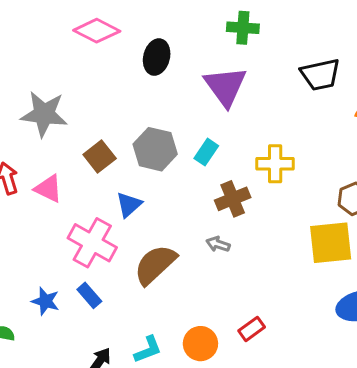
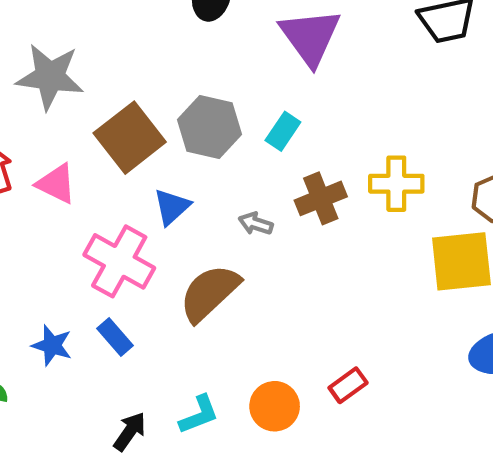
brown square: (100, 156) -> (130, 138), size x1.5
yellow cross: (275, 164) -> (396, 184), moved
gray arrow: (218, 244) -> (256, 224), moved

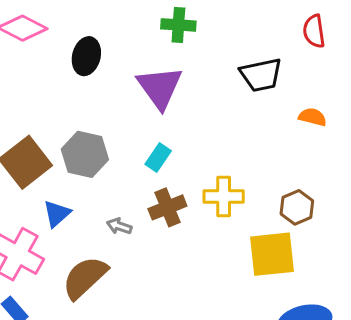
cyan rectangle: (283, 131) -> (158, 158), moved

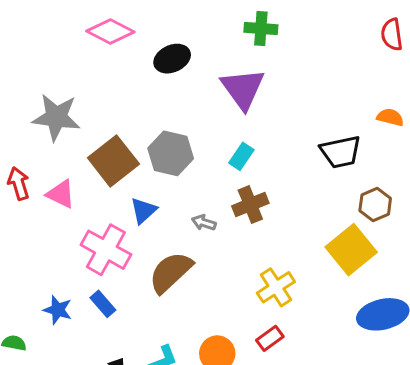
black ellipse: (86, 56) -> (172, 59), turned 52
black trapezoid: (261, 75) -> (341, 152), moved
yellow cross: (224, 196) -> (276, 287), moved, turned -33
yellow square: (272, 254) -> (351, 250), turned -33

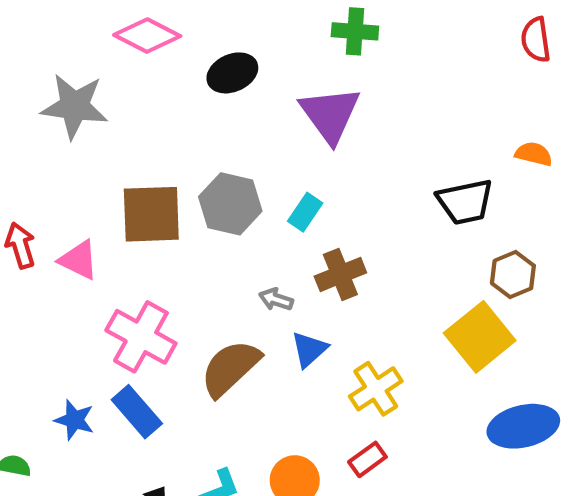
gray star: (56, 117) -> (74, 106), moved
cyan rectangle: (241, 156) -> (305, 212), moved
brown square: (113, 161) -> (151, 214), turned 36
blue triangle: (144, 211) -> (309, 349), moved
blue rectangle: (103, 304) -> (137, 412), size x1.4

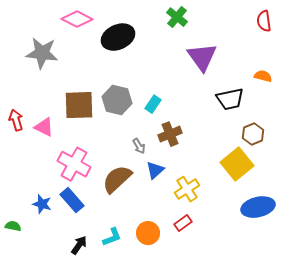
green cross: (355, 31) -> (177, 17), turned 35
black ellipse: (232, 73) -> (118, 37), size x1.4
purple triangle: (330, 114) -> (202, 57), moved
gray arrow: (276, 299) -> (139, 146), turned -140

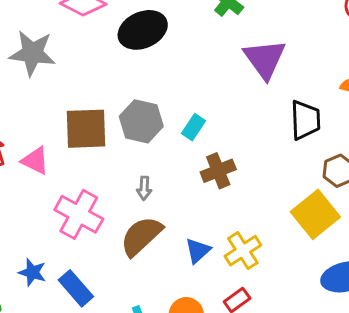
black trapezoid: (230, 99) -> (305, 120), turned -80
gray arrow: (139, 146) -> (144, 188), moved, turned 35
blue triangle: (155, 170) -> (198, 251), moved
blue rectangle: (72, 200) -> (76, 288), moved

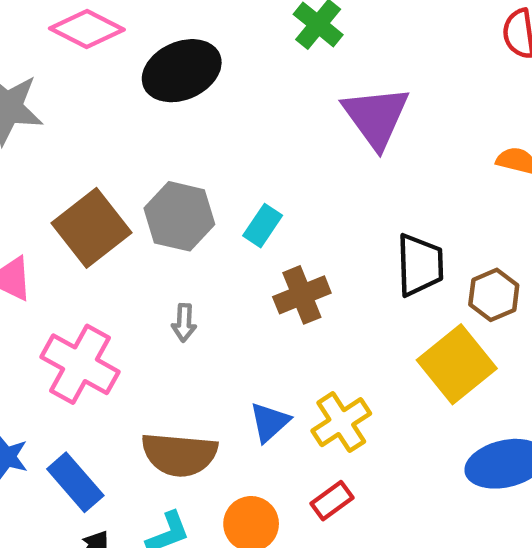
black trapezoid: (305, 120) -> (420, 265), moved
brown square: (86, 129) -> (92, 228), turned -36
brown semicircle: (141, 236) -> (179, 454), moved, turned -132

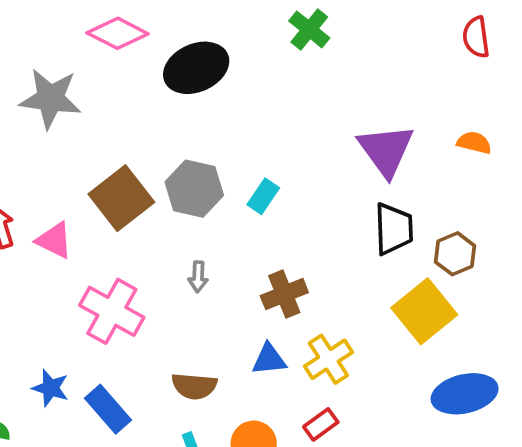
purple triangle: (376, 117) -> (386, 150), moved
brown cross: (302, 295) -> (284, 294), moved
blue triangle: (270, 422) -> (269, 359), turned 36
brown semicircle: (179, 454) -> (194, 386), size x0.7

